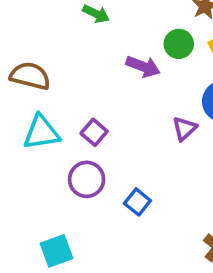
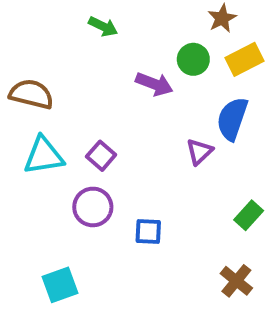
blue square: (137, 202) -> (148, 232), turned -36

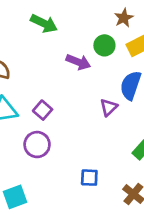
green arrow: (103, 26) -> (44, 23), size x1.4
blue square: (148, 232) -> (89, 178), moved

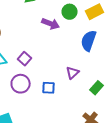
purple triangle: (109, 107) -> (73, 73), moved
blue square: (89, 178) -> (49, 88), moved

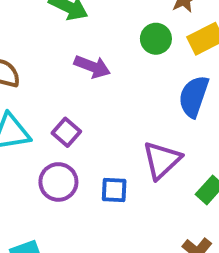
purple arrow: (51, 24) -> (92, 67), moved
purple triangle: (73, 73) -> (162, 160), size x1.5

